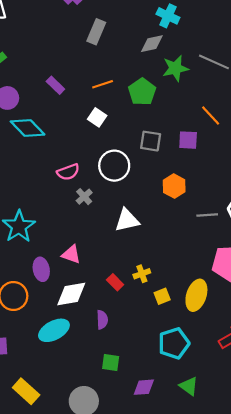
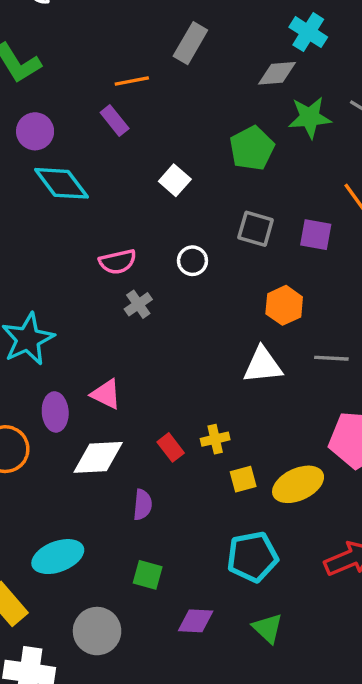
orange line: (103, 84) -> (132, 81), moved
white circle: (114, 166) -> (192, 261), size x0.6
white triangle: (127, 220) -> (263, 365), moved
yellow ellipse: (196, 295) -> (298, 484), turned 40
cyan ellipse: (54, 330) -> (58, 557), moved

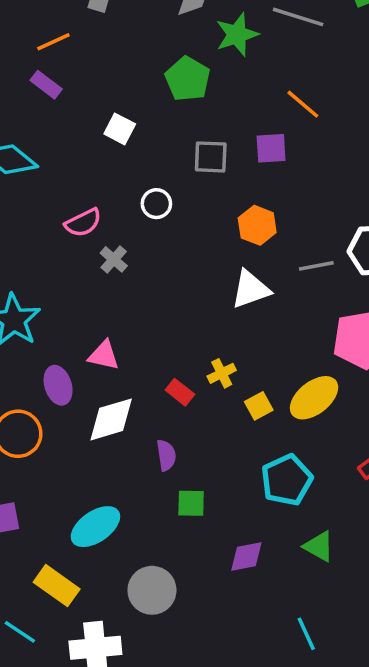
green square: (148, 575) -> (191, 503), moved

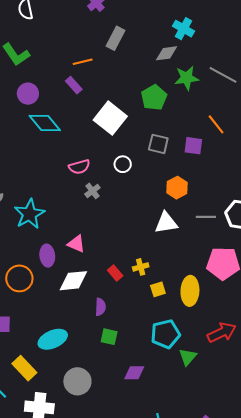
white square: (120, 129) -> (110, 118), size x1.8
yellow ellipse: (314, 398) -> (190, 291), turned -60
green triangle: (319, 546) -> (188, 357), moved, turned 30

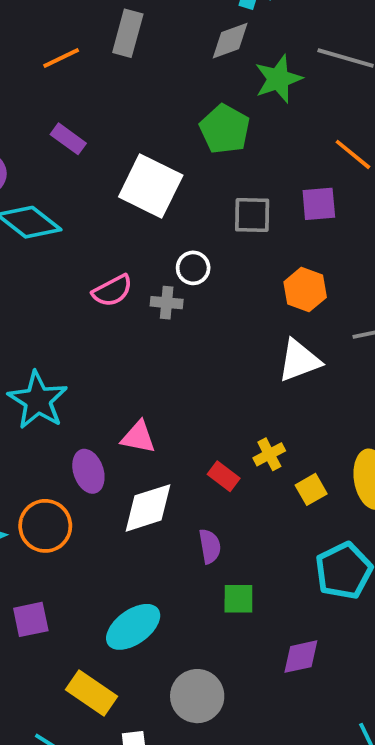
orange line: (83, 62) -> (61, 58), moved
gray cross: (92, 191) -> (167, 303), moved, turned -35

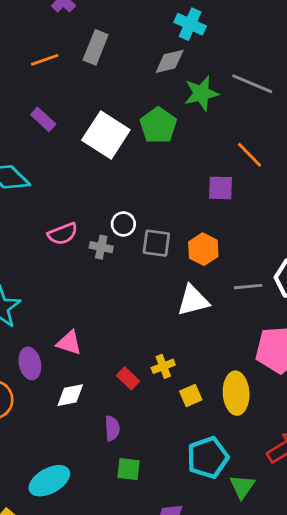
white square: (151, 186) -> (106, 135), moved
gray square: (252, 215) -> (156, 243), moved
white diamond: (148, 508) -> (70, 395), size x0.7

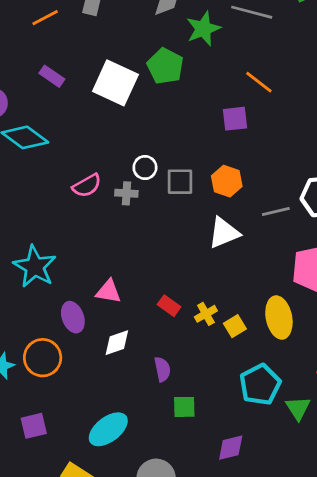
yellow cross: (163, 366) -> (206, 314), moved
red rectangle: (128, 378) -> (169, 306), moved

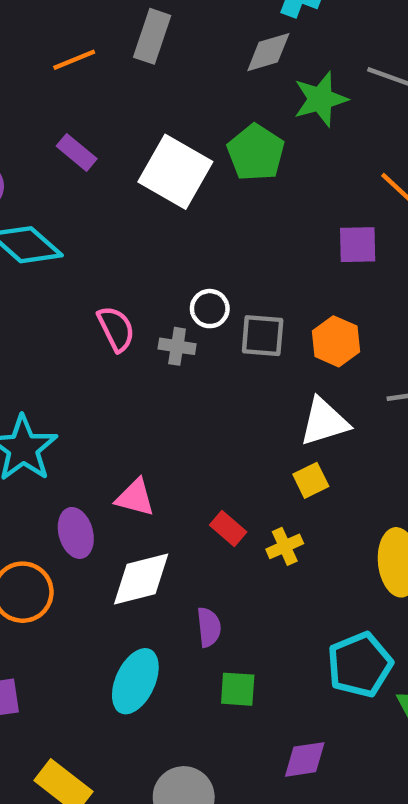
pink semicircle: (87, 186) -> (116, 329), turned -92
yellow square: (235, 326) -> (311, 480), moved
white diamond: (117, 343) -> (141, 579), size x1.4
cyan ellipse: (108, 429) -> (135, 681), moved, turned -33

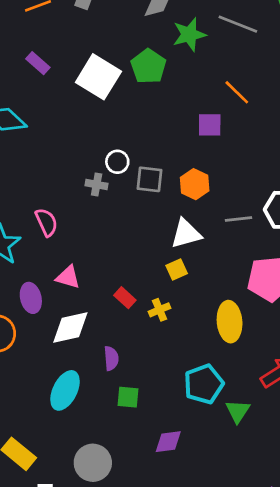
pink semicircle: (116, 329) -> (46, 222), moved

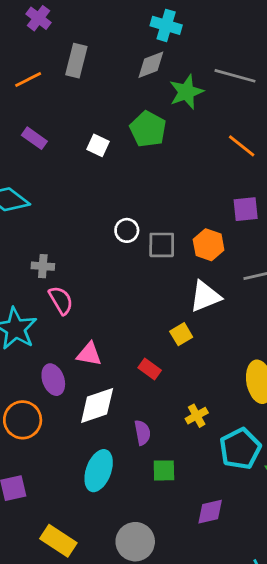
white square: (98, 77) -> (98, 145), size x0.5
purple square: (210, 125) -> (246, 209), moved
gray cross: (97, 185) -> (43, 266), moved
yellow square: (177, 269) -> (181, 334), moved
yellow cross: (159, 310) -> (197, 416), moved

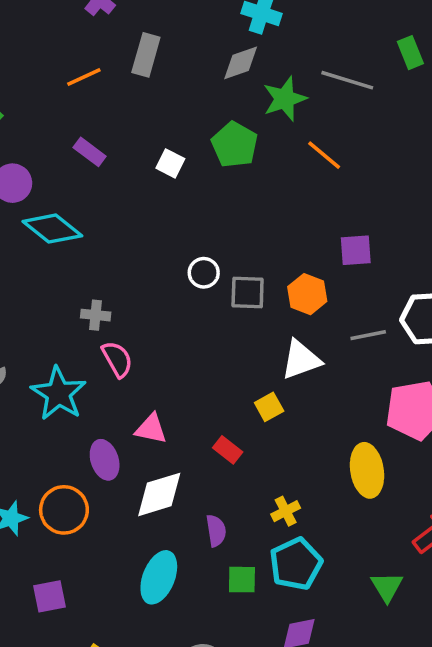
orange line: (242, 146) -> (324, 155), moved
cyan pentagon: (240, 449) -> (296, 564), moved

